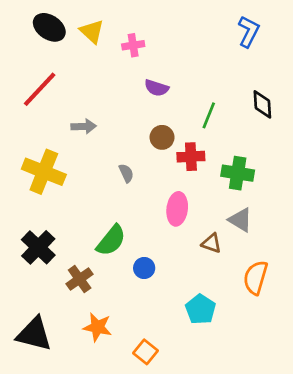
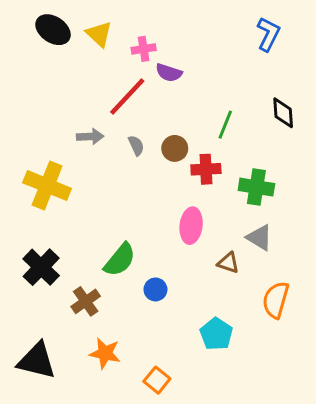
purple semicircle: (157, 88) -> (169, 73), moved
red line: (40, 89) -> (127, 96), moved
gray semicircle: (126, 173) -> (136, 145), moved

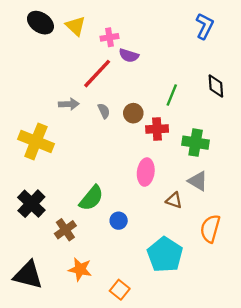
cyan pentagon: (216, 334) -> (165, 255), size x1.4

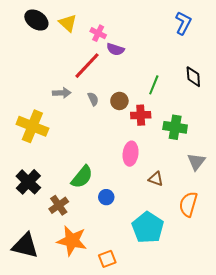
pink cross: (110, 37) -> (98, 33), turned 35
gray triangle: (198, 181) -> (196, 162), moved, turned 36
orange star: (80, 269) -> (72, 241), size x1.4
orange square: (120, 290) -> (107, 259), turned 30

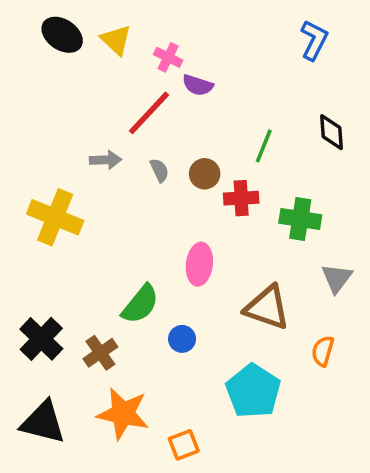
pink ellipse: (131, 154) -> (199, 264), moved
brown triangle: (156, 179) -> (267, 308), size x1.8
black cross: (28, 182) -> (41, 339), moved
orange semicircle: (188, 204) -> (323, 351), size x0.7

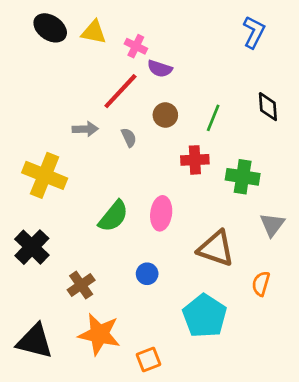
yellow triangle: (116, 40) -> (94, 32), turned -32
brown circle: (205, 174) -> (165, 115), moved
green semicircle: (140, 304) -> (113, 216), moved
black cross: (41, 339) -> (32, 247), moved

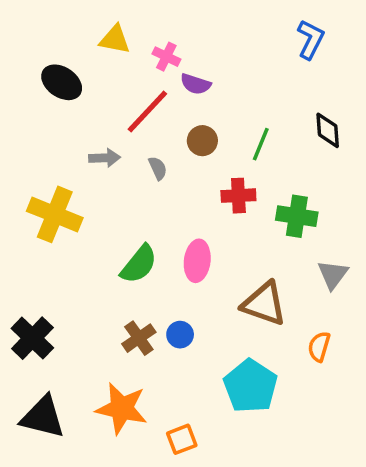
black ellipse: (50, 28) -> (62, 82), moved
black cross: (32, 247) -> (32, 338), moved
brown cross: (81, 285) -> (139, 338), moved

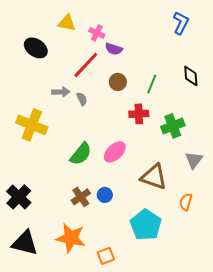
gray semicircle: (158, 168) -> (82, 99), moved
green cross: (297, 216) -> (173, 126), turned -30
pink ellipse: (197, 261) -> (115, 152), turned 40

